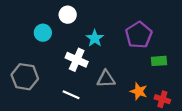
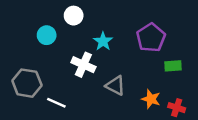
gray triangle: (106, 79) -> (115, 86), turned 30
white line: (71, 95) -> (56, 103), moved

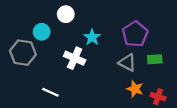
gray hexagon: (27, 83) -> (23, 53), moved
gray triangle: (115, 86) -> (127, 63), moved

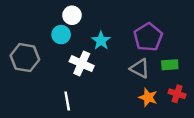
cyan circle: (42, 32) -> (61, 35), moved
white line: (50, 92) -> (67, 101), moved, turned 56
red cross: (158, 97) -> (177, 94), moved

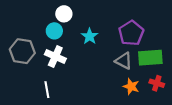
white cross: (82, 64) -> (55, 57), moved
green rectangle: (170, 65) -> (150, 58), size x1.6
white line: (67, 101) -> (47, 90), moved

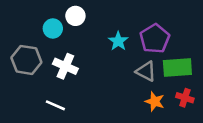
cyan circle: (54, 31) -> (53, 29), moved
cyan star: (90, 36) -> (118, 41), moved
white line: (47, 90) -> (55, 105), turned -56

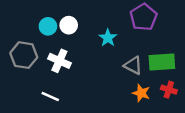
white circle: (75, 16) -> (69, 25), moved
purple pentagon: (155, 39) -> (143, 17), moved

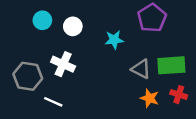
cyan circle: (48, 26) -> (42, 20), moved
cyan star: (108, 38) -> (114, 40), turned 30
gray hexagon: (24, 55) -> (28, 76), moved

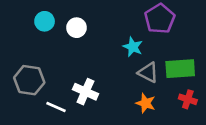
cyan star: (114, 40) -> (133, 47), moved, turned 30
white cross: (63, 64) -> (85, 92), moved
orange star: (149, 98) -> (146, 103), moved

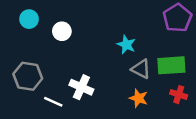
purple pentagon: (160, 19) -> (177, 18), moved
cyan circle: (45, 21) -> (29, 19), moved
white circle: (77, 28) -> (62, 31), moved

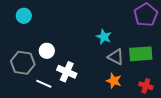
white circle: (62, 31) -> (47, 51), moved
red cross: (179, 95) -> (146, 86), moved

